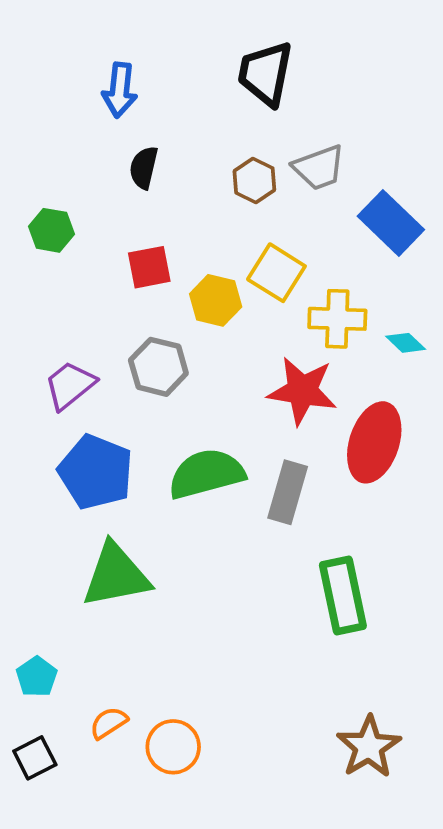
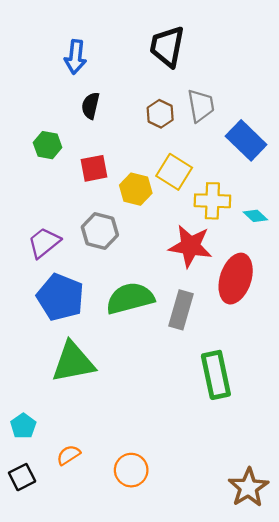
gray trapezoid: (319, 168) -> (201, 106), turned -80
green hexagon: (51, 230) -> (48, 145), moved
orange circle: (173, 747) -> (131, 470), moved
brown star: (369, 747) -> (248, 487), moved

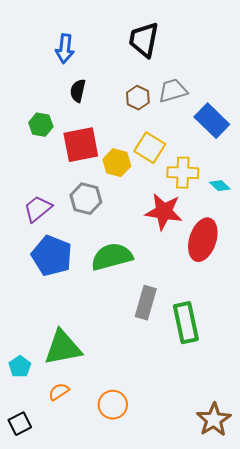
gray trapezoid: (201, 106) -> (173, 91), turned -96
red square: (94, 168) -> (81, 145), size x1.5
gray rectangle: (181, 310) -> (146, 303), moved
green triangle: (73, 362) -> (63, 348), moved
black square: (22, 477) -> (20, 424), moved

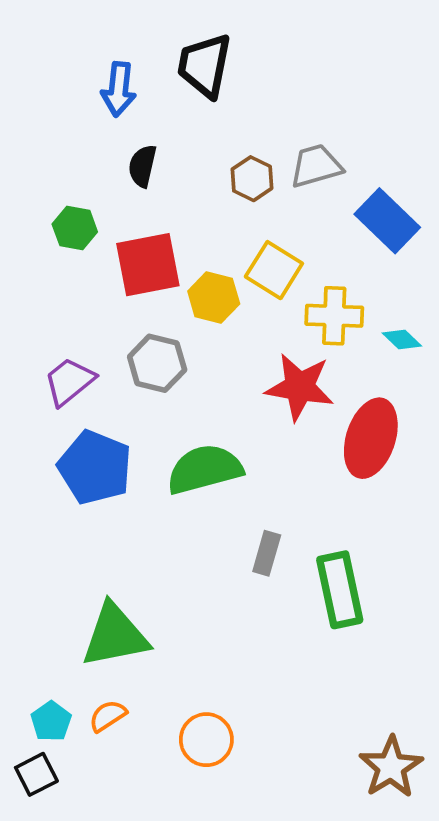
black trapezoid: (144, 40) -> (205, 65), moved
gray rectangle: (146, 303) -> (267, 553), size x0.7
cyan pentagon: (20, 367) -> (51, 721), moved

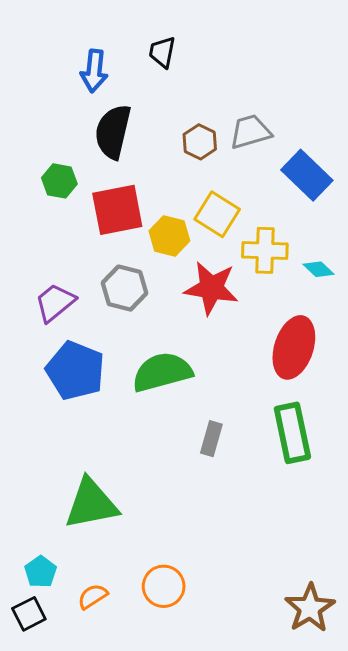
black trapezoid: (205, 65) -> (162, 52), size x0.6
black semicircle: (142, 166) -> (113, 132), size x1.6
red star: (300, 387) -> (211, 288), moved
green rectangle: (340, 590) -> (292, 433), moved
orange semicircle: (108, 716) -> (93, 596), moved

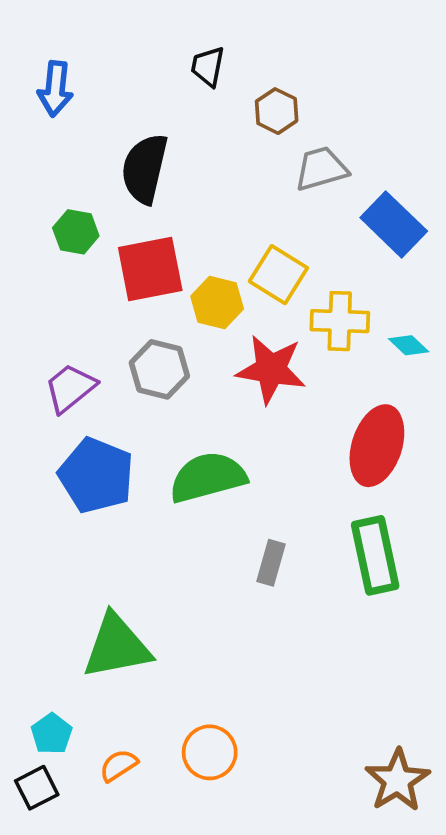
blue arrow: (94, 71) -> (55, 89), moved
brown hexagon: (200, 142) -> (277, 111), moved

